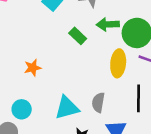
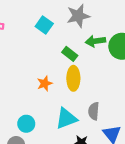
yellow ellipse: (118, 63) -> (73, 78), moved
orange star: (33, 68) -> (45, 84), moved

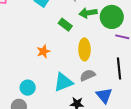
yellow ellipse: (73, 78) -> (84, 49), moved
gray semicircle: (94, 111) -> (88, 75), turned 63

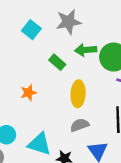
cyan triangle: (63, 82) -> (39, 144), moved, turned 35

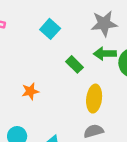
gray star: (68, 22) -> (104, 24), moved
orange star: (28, 93) -> (30, 91), moved

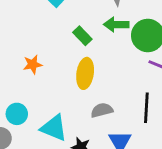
yellow ellipse: (94, 99) -> (85, 73), moved

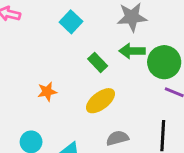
yellow ellipse: (85, 73) -> (100, 101), turned 44

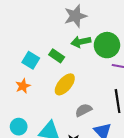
cyan square: (71, 22) -> (31, 60), moved

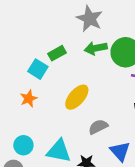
gray star: (75, 16) -> (90, 19), turned -30
green rectangle: (57, 56) -> (57, 53), moved, turned -64

